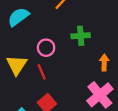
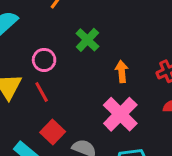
green cross: (81, 36) -> (87, 40), turned -36

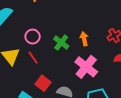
green cross: (87, 40) -> (61, 42), moved

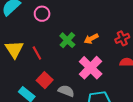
pink circle: (33, 37) -> (42, 14), moved
orange arrow: (84, 39) -> (91, 39), turned -112

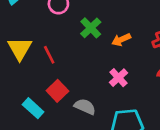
green cross: (67, 40) -> (91, 28), moved
pink cross: (91, 68) -> (118, 78), size x0.6

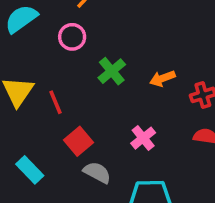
orange arrow: (121, 40) -> (162, 78), moved
red square: (57, 91) -> (78, 141), moved

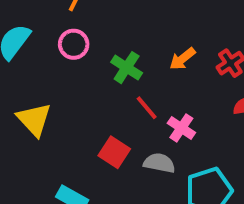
red line: (56, 102) -> (147, 108), moved
gray semicircle: (97, 172) -> (159, 163), moved

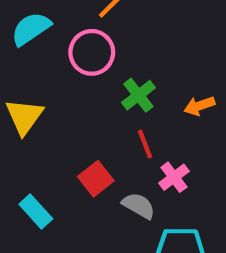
pink circle: (74, 44) -> (92, 52), size x1.4

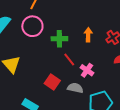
green cross: (138, 95) -> (59, 39), turned -35
orange arrow: (199, 106) -> (88, 35), turned 128

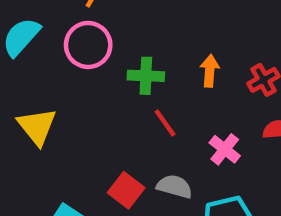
pink cross: (87, 70) -> (225, 149), moved
red square: (52, 82) -> (126, 190), moved

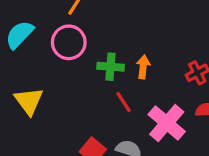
orange arrow: (210, 71) -> (143, 67), moved
pink cross: (225, 149) -> (167, 123), size x1.6

